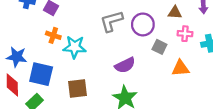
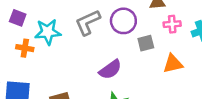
cyan star: (75, 47) -> (48, 32), moved
gray square: (159, 47) -> (146, 43), turned -32

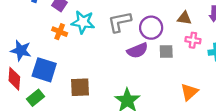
orange triangle: (173, 64) -> (189, 92), moved, turned -42
purple semicircle: (110, 70) -> (137, 50), moved

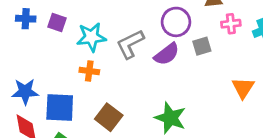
gray L-shape: (120, 22) -> (130, 44), moved
orange cross: (60, 32) -> (89, 71), moved
brown square: (80, 87) -> (109, 117), turned -35

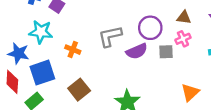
pink cross: (231, 24) -> (183, 39), moved, turned -32
cyan star: (91, 37) -> (41, 32), moved
blue square: (60, 108) -> (42, 73), turned -35

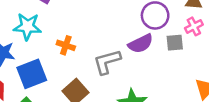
gray L-shape: (110, 36) -> (107, 62), moved

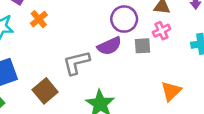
orange cross: (66, 45) -> (39, 19), moved, turned 30

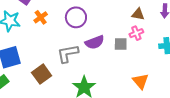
purple circle: (124, 19) -> (76, 17), moved
orange triangle: (171, 91) -> (141, 81), turned -30

